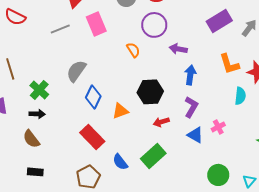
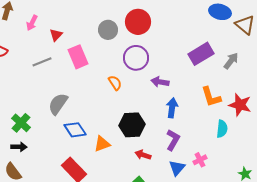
blue diamond: (93, 97) -> (75, 130), turned -60
red arrow: (161, 122) -> (143, 155), turned 35
blue triangle: (195, 135) -> (177, 168), turned 42

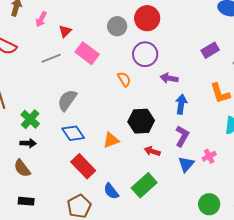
purple rectangle: (201, 54) -> (210, 50), size x0.7
pink rectangle: (78, 57) -> (87, 53), turned -30
blue diamond: (75, 130) -> (73, 133), moved

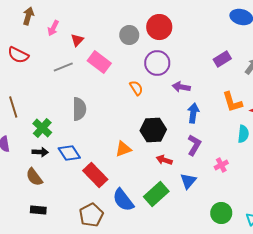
gray semicircle: (67, 100) -> (79, 109), turned 145
blue diamond: (73, 133) -> (69, 153), moved
blue triangle: (186, 164) -> (188, 181), moved
blue semicircle: (111, 191) -> (123, 200), size x1.4

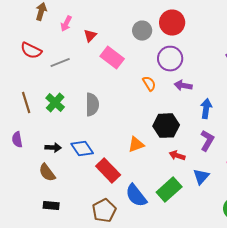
gray line: (63, 67) -> (60, 63), moved
purple arrow: (181, 87) -> (183, 86), moved
green cross: (42, 128) -> (55, 103), moved

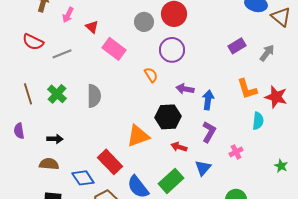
red triangle: (90, 36) -> (92, 27), turned -32
purple arrow: (183, 86) -> (185, 89), moved
orange triangle: (136, 145) -> (138, 136), size x1.4
blue diamond: (82, 149) -> (83, 178), moved
brown semicircle: (47, 173) -> (49, 164), turned 132

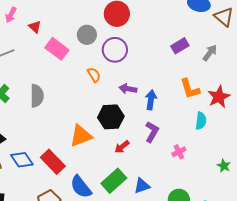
gray circle: (144, 22) -> (87, 35), moved
red star: (276, 97) -> (219, 97), turned 30
red arrow: (179, 147) -> (122, 147), turned -56
blue triangle: (203, 168) -> (142, 186), moved, turned 30
blue diamond: (83, 178) -> (22, 160), moved

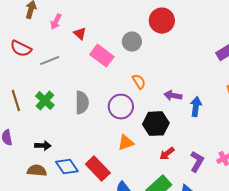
purple circle: (115, 50) -> (121, 107), moved
purple L-shape: (152, 132) -> (197, 162), moved
orange triangle: (81, 136) -> (126, 143), size x0.7

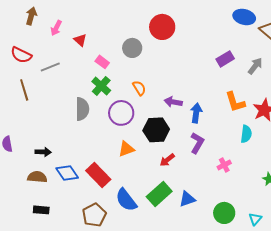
pink rectangle: (102, 56) -> (102, 62), size x0.6
brown line: (16, 101) -> (24, 90), moved
green cross: (45, 101) -> (101, 86), moved
purple L-shape: (197, 162) -> (197, 143), moved

